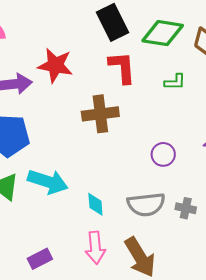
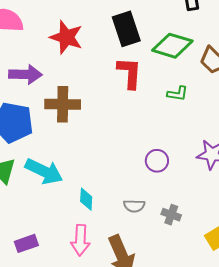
red star: (55, 65) -> (66, 37), moved
brown cross: (100, 114) -> (63, 104), moved
gray semicircle: (146, 204) -> (134, 206), size x0.6

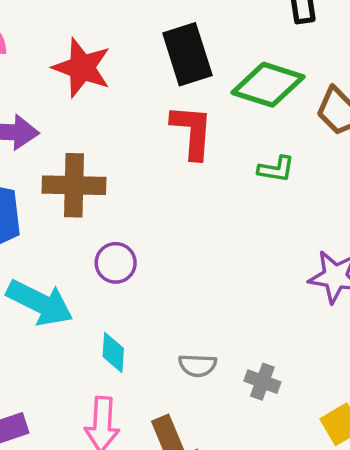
purple circle: (157, 161) -> (116, 263), moved

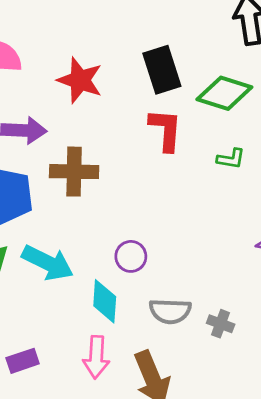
purple circle: (116, 263) -> (131, 256), moved
cyan diamond: (113, 352) -> (105, 301), size x1.4
gray semicircle: (198, 365) -> (170, 311), size x1.4

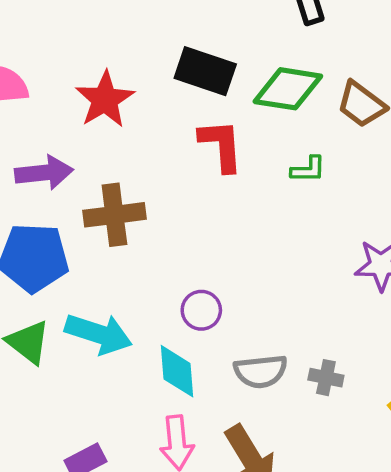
black rectangle: (162, 70) -> (205, 71), turned -45
red star: (80, 80) -> (105, 100), turned 30

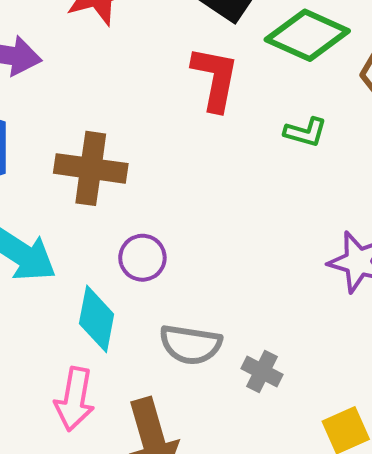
brown cross: (114, 215) -> (91, 168), moved

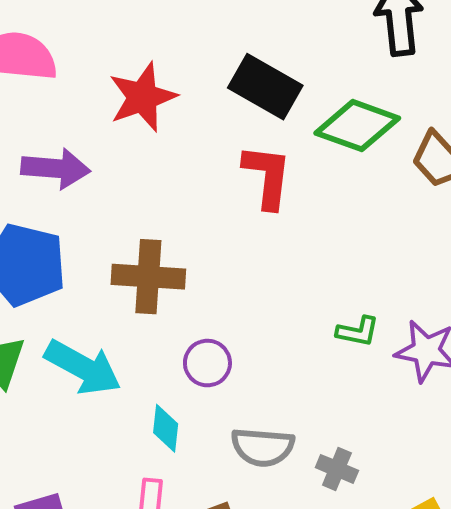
green L-shape: (306, 132) -> (358, 331), moved
cyan diamond: (97, 319) -> (166, 428), size x0.7

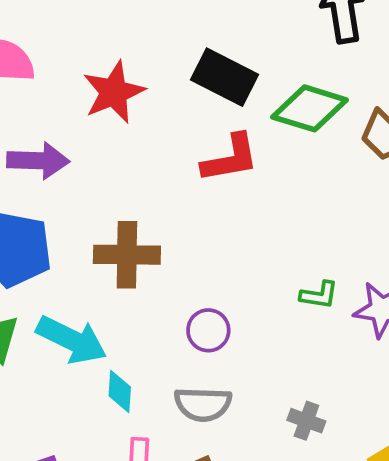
red L-shape: (267, 176) -> (230, 158), turned 76
purple circle: (207, 363) -> (208, 330), moved
cyan diamond: (166, 428) -> (120, 391), moved
gray semicircle: (263, 447) -> (203, 404), moved

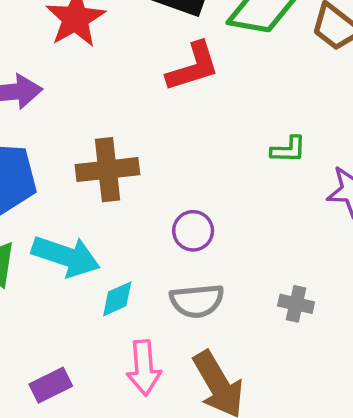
green L-shape: (319, 295) -> (288, 150), moved
cyan diamond: (120, 391) -> (117, 299), turned 69

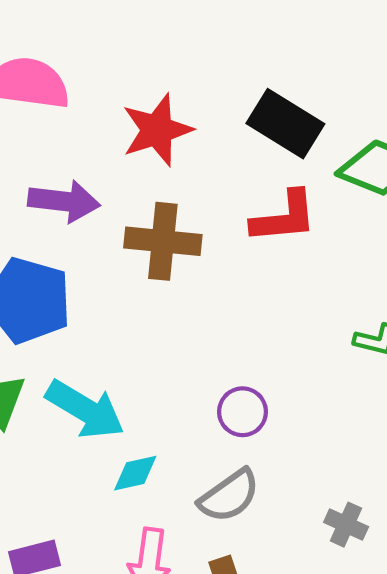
brown cross: (107, 170) -> (163, 241), moved
gray semicircle: (197, 301) -> (229, 496), turned -42

